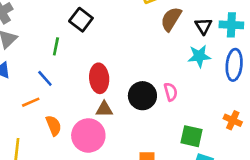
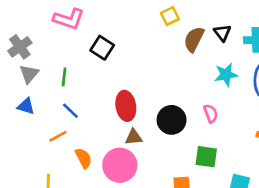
black triangle: (203, 26) -> (222, 33), moved
green line: (56, 46) -> (64, 77), moved
pink semicircle: (171, 92) -> (211, 114), moved
green square: (192, 136) -> (206, 157), moved

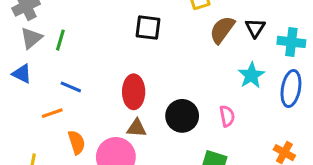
black square: (102, 48) -> (148, 28), moved, turned -35
cyan star: (226, 75) -> (251, 75), turned -30
green line: (64, 77) -> (60, 40), moved
blue line: (70, 111) -> (71, 87), turned -30

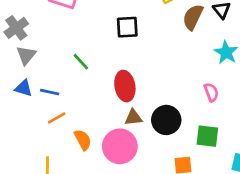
green line: (60, 40) -> (81, 62), moved, turned -48
blue line: (71, 87) -> (50, 92), moved
black circle: (182, 116) -> (166, 120), moved

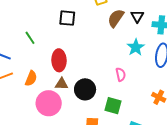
orange semicircle: (83, 140) -> (31, 78), moved, turned 42

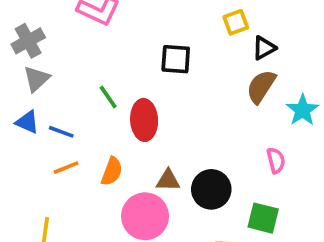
black triangle: (137, 16) -> (264, 48), moved, turned 32
brown semicircle: (116, 18) -> (261, 86), moved
red ellipse: (59, 60) -> (144, 120), moved

